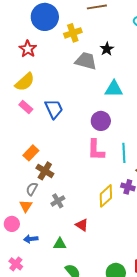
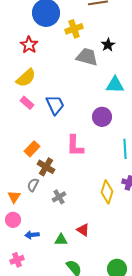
pink L-shape: (96, 150) -> (75, 146), moved
yellow diamond: (106, 196) -> (107, 192), turned -30
orange triangle: (26, 206) -> (14, 197), moved
red triangle: (82, 225) -> (83, 230), moved
pink cross: (16, 264) -> (17, 260), turned 32

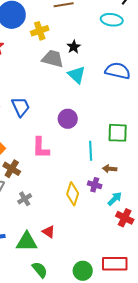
cyan triangle: (115, 85) -> (77, 75), moved, turned 42
green triangle: (61, 240) -> (27, 242), size x1.6

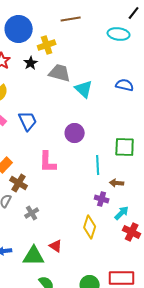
black star: (74, 47) -> (31, 63), moved
blue semicircle: (118, 71) -> (125, 85), size x0.7
yellow diamond: (73, 194) -> (90, 227), moved

